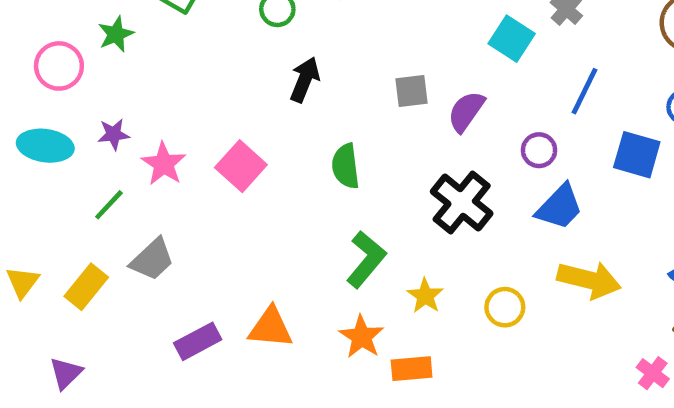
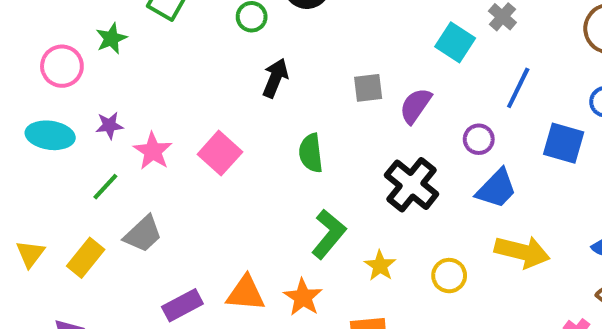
orange star: (362, 337) -> (303, 297), moved

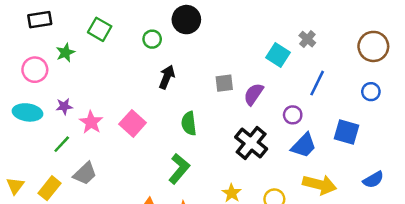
blue square: (564, 143) -> (346, 132), moved
green L-shape: (329, 234) -> (179, 169), moved

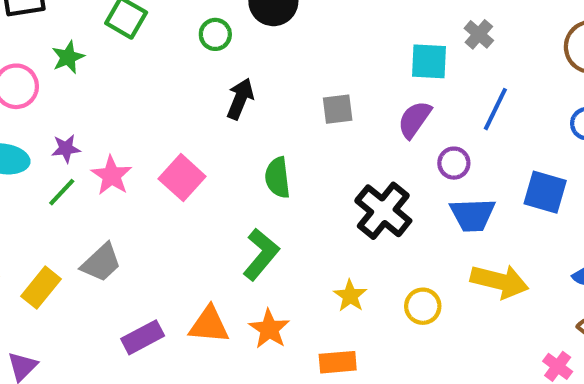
cyan square: (278, 55) -> (429, 61), turned -30
purple semicircle: (254, 94) -> (414, 119), moved
green line: (62, 144) -> (62, 192), moved
blue trapezoid: (304, 145) -> (473, 215), turned 44

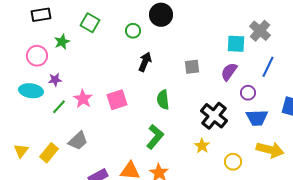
gray cross: (479, 34) -> (260, 31), size x1.5
purple star: (66, 149) -> (55, 80), moved
pink square: (182, 178) -> (117, 100), turned 30
yellow star: (350, 296) -> (202, 146), moved

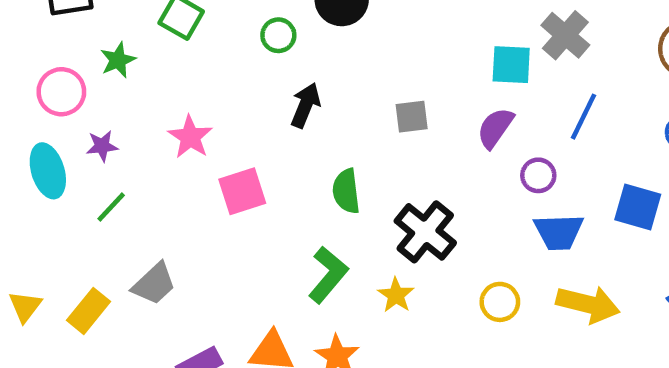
cyan ellipse: (31, 91) -> (48, 171), turned 65
pink star: (83, 99) -> (190, 137), moved
black cross: (214, 116) -> (425, 232), moved
yellow star: (202, 146) -> (396, 295), moved
yellow circle: (233, 162) -> (500, 302), moved

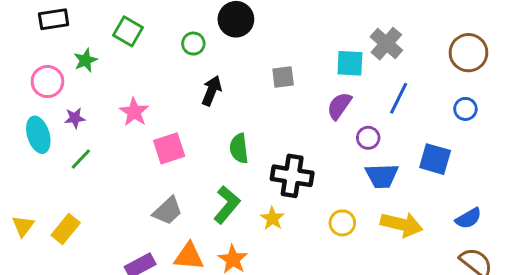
gray square: (412, 117) -> (283, 77), moved
black cross: (425, 232) -> (292, 176), turned -30
gray trapezoid: (154, 284) -> (168, 211), moved

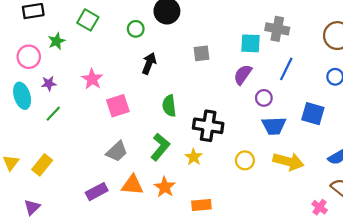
gray cross: (386, 44) -> (277, 29), turned -30

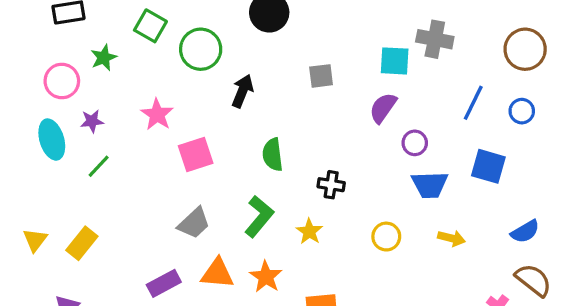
green circle: (136, 29) -> (201, 49), moved, size x1.6
blue line: (286, 69) -> (473, 103), moved
black cross: (208, 126) -> (331, 185), size x0.6
yellow arrow: (288, 161) -> (452, 238), size x0.6

